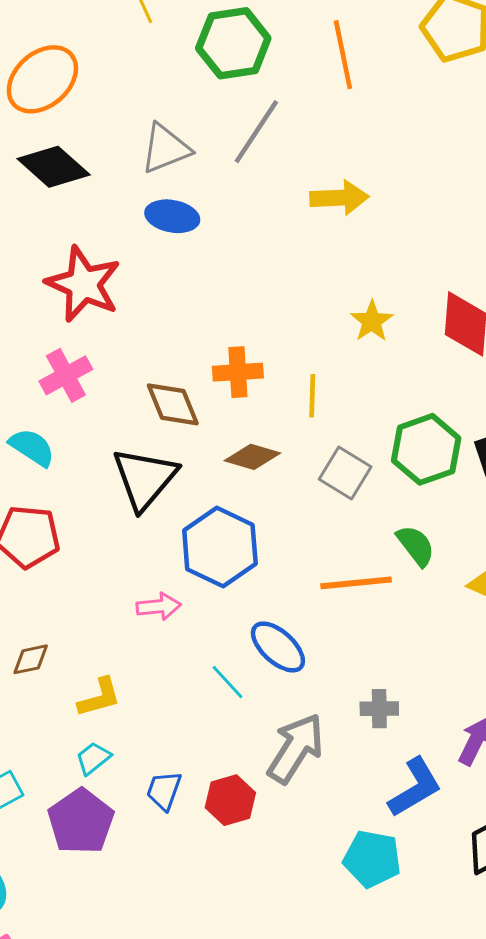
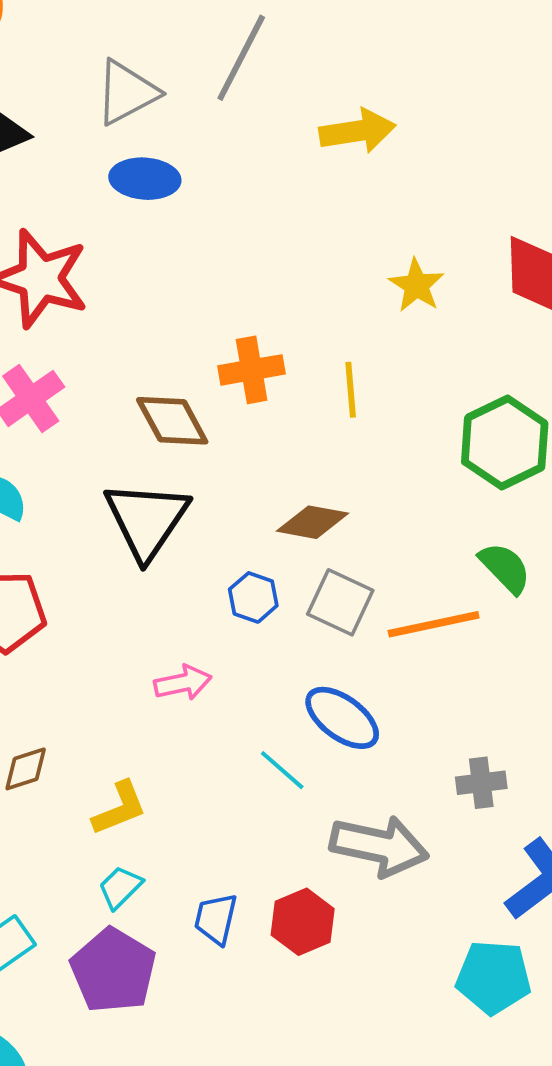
brown diamond: (252, 457) -> (313, 522), moved
gray square: (345, 473) -> (340, 602), moved
blue hexagon: (220, 547) -> (253, 597), size x0.5
gray arrow: (296, 748) -> (379, 846), turned 76

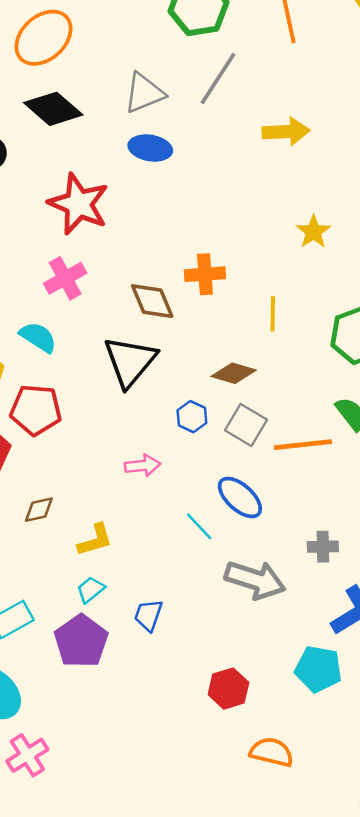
yellow line: (351, 390) -> (273, 314), moved
red hexagon: (303, 922) -> (228, 689), moved

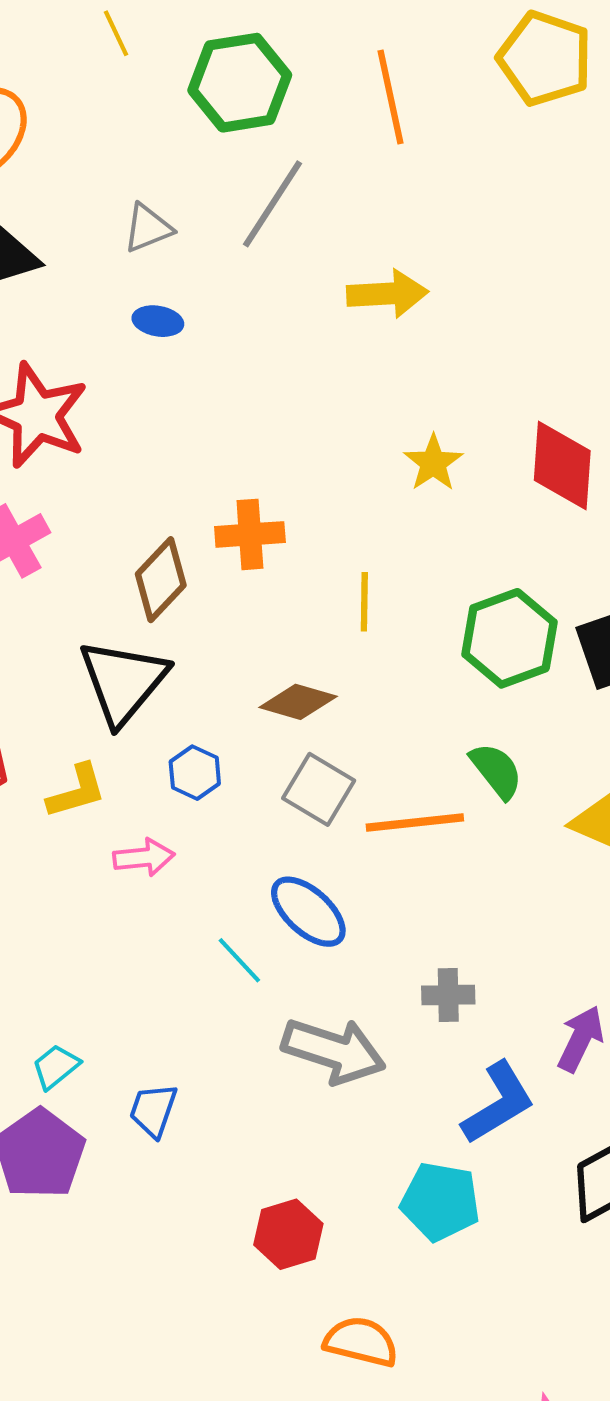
gray triangle: (144, 93) -> (148, 228), size x0.7
blue ellipse: (150, 148) -> (158, 321), size x0.7
brown diamond: (152, 301) -> (161, 580), turned 66
blue hexagon: (192, 417) -> (195, 773), moved
yellow L-shape: (95, 540) -> (77, 791), moved

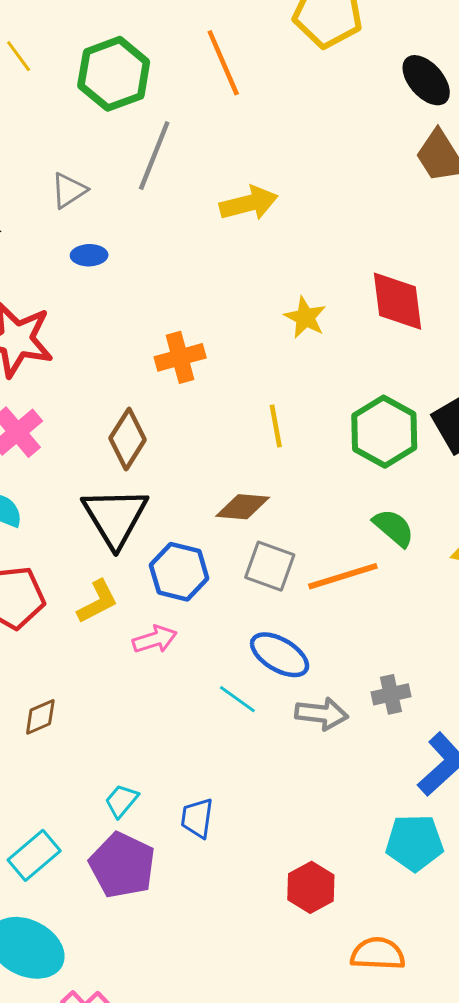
orange cross: (250, 534) -> (180, 357), moved
blue hexagon: (195, 773) -> (179, 572), size x1.5
gray arrow: (334, 1051) -> (322, 714), moved, size x0.7

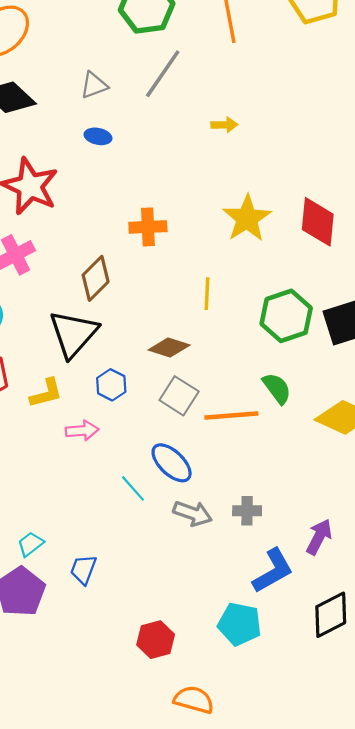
yellow arrow: (249, 203) -> (224, 125), size x0.6
yellow star: (305, 317) -> (247, 218), size x1.5
blue hexagon: (179, 572) -> (111, 385), size x0.7

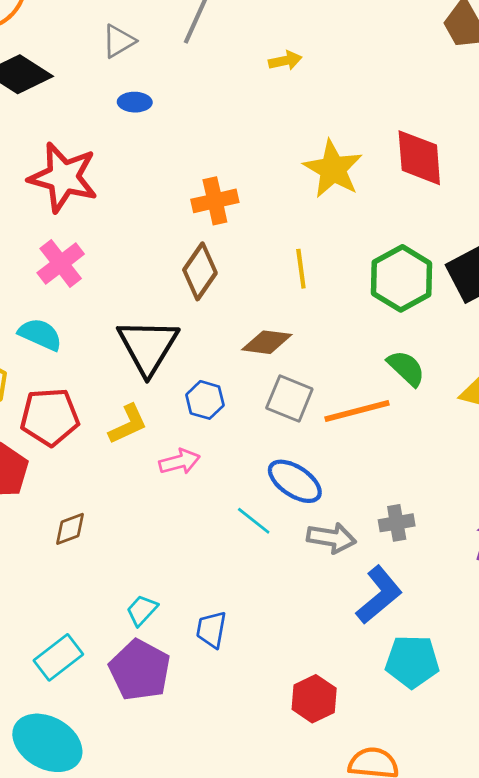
brown diamond: (96, 278) -> (200, 271), moved
blue L-shape: (273, 571) -> (379, 595), moved

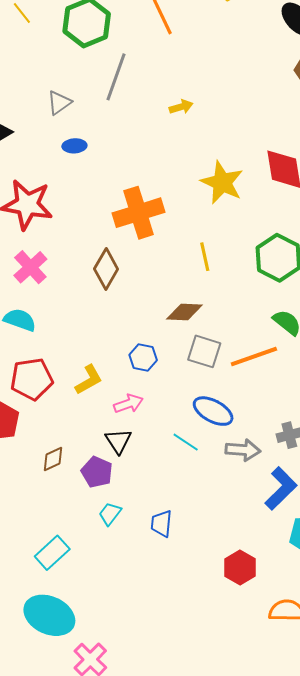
orange cross: (215, 201) -> (138, 213), size x1.5
brown diamond: (200, 271) -> (106, 269), moved
black triangle: (148, 346) -> (118, 441), moved, size x0.6
purple pentagon: (140, 670) -> (97, 472), moved, size x0.7

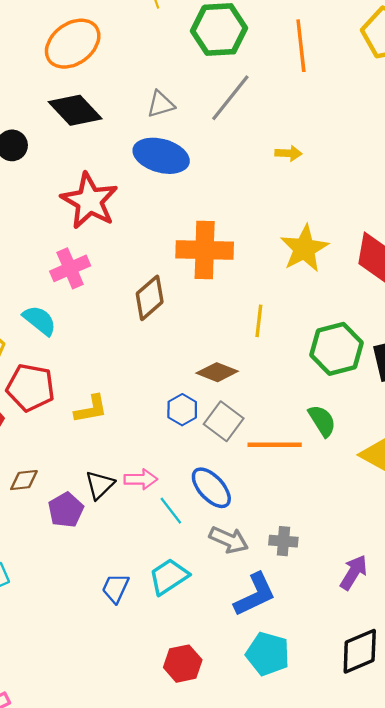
blue ellipse: (74, 146) -> (161, 156), size x2.0
blue hexagon: (143, 357) -> (182, 410), moved
pink arrow: (128, 404) -> (141, 479), moved
cyan trapezoid: (110, 514) -> (169, 577), moved, size x1.5

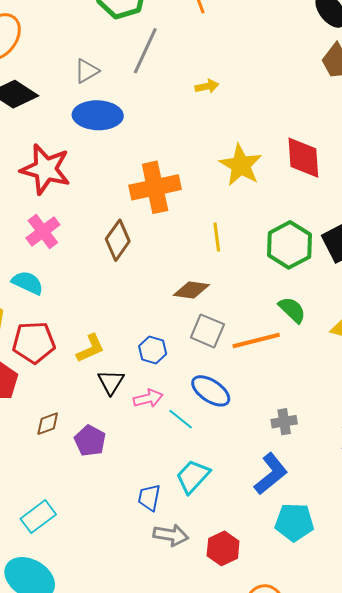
blue hexagon: (182, 410) -> (153, 350), moved
black triangle: (100, 485) -> (111, 382), moved
gray arrow: (229, 540) -> (171, 535), moved

